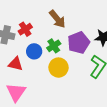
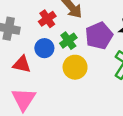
red cross: (25, 29) -> (47, 19), moved

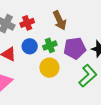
red cross: (47, 19) -> (27, 23), moved

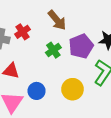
blue circle: (30, 46) -> (37, 91), moved
yellow circle: (49, 68) -> (72, 89), moved

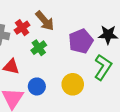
brown arrow: (57, 20) -> (45, 21), moved
green cross: (53, 50) -> (39, 48), moved

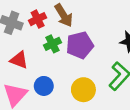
purple pentagon: (81, 41) -> (80, 45), moved

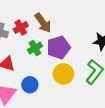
yellow circle: (83, 90) -> (63, 74), moved

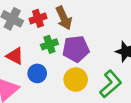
blue circle: (30, 85) -> (37, 73), moved

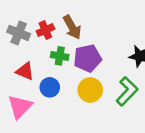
green cross: (49, 44) -> (60, 56), turned 35

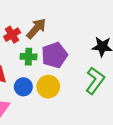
brown arrow: (72, 27) -> (36, 29), turned -100
yellow circle: (90, 90) -> (48, 87), moved

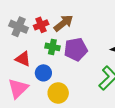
yellow circle: (48, 87) -> (58, 93), moved

